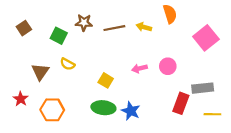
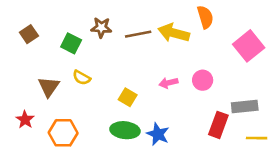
yellow arrow: (144, 27) -> (174, 33), size x1.6

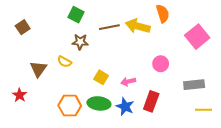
brown star: (101, 28) -> (80, 42), moved
green square: (71, 43) -> (76, 15), moved
pink arrow: (168, 83) -> (128, 82), moved
red rectangle: (218, 125) -> (151, 101), moved
orange hexagon: (63, 133) -> (70, 106), moved

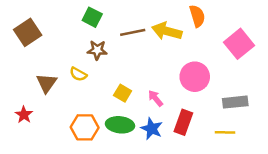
brown square: (23, 27) -> (28, 32), size x1.5
pink circle: (161, 64) -> (195, 77), size x1.5
pink arrow: (128, 82) -> (155, 98), turned 64
yellow line: (203, 110) -> (225, 132), moved

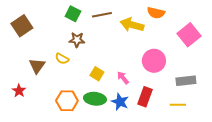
orange semicircle: (197, 16) -> (156, 13), turned 120
brown line: (133, 32) -> (102, 15), moved

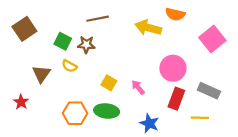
green square: (73, 14) -> (63, 41), moved
brown line: (102, 15) -> (98, 19), moved
gray rectangle: (186, 81) -> (209, 91), turned 30
red rectangle: (145, 97) -> (176, 99), moved
blue star: (120, 102) -> (149, 123), moved

